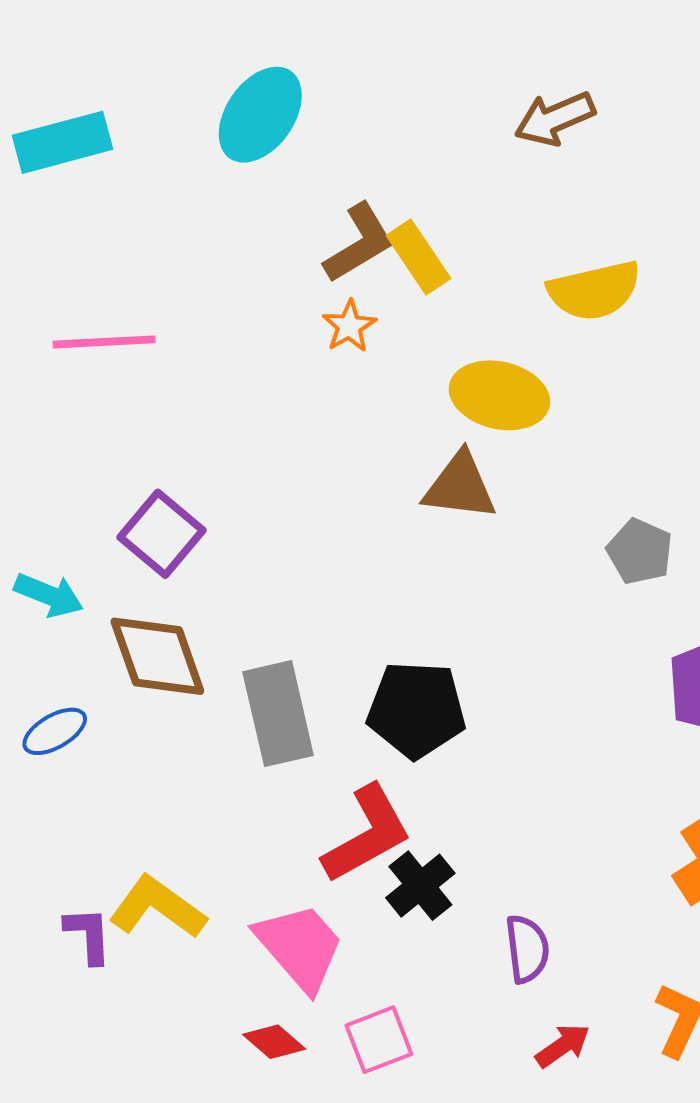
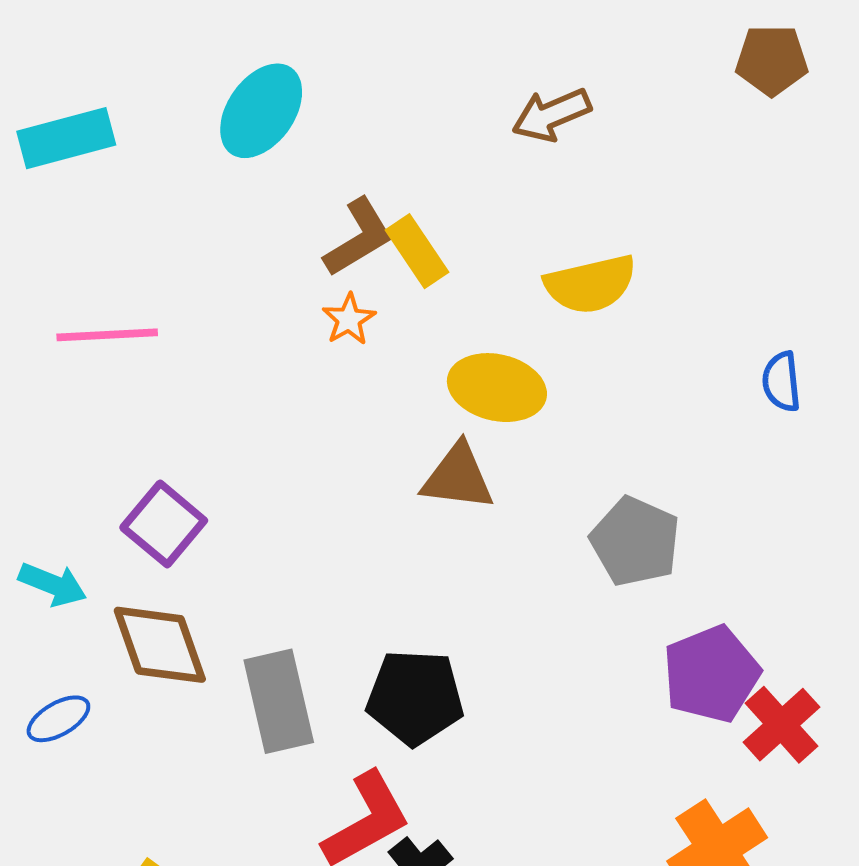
gray pentagon: (640, 552) -> (635, 541), size x1.4

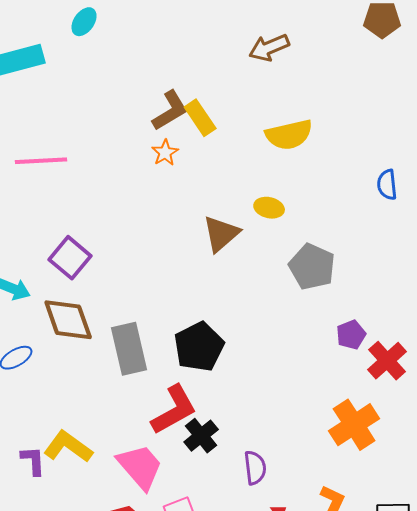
cyan ellipse: (261, 111) -> (84, 22), moved, size x0.6
yellow ellipse: (497, 388) -> (269, 208), moved, size x0.6
brown triangle: (458, 477) -> (221, 234), turned -48
purple pentagon: (711, 674) -> (351, 335), size x0.6
black pentagon: (415, 697) -> (199, 347), turned -30

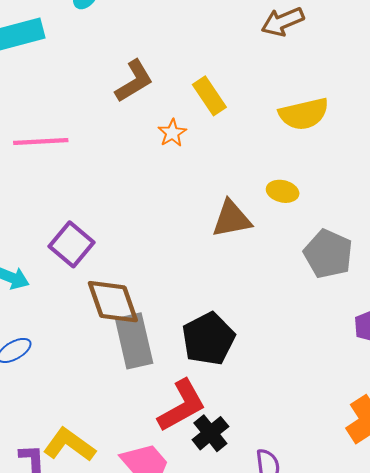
brown L-shape: (170, 111) -> (134, 81), moved
brown triangle: (221, 234) -> (232, 219), turned 30
brown diamond: (68, 320) -> (113, 302), moved

